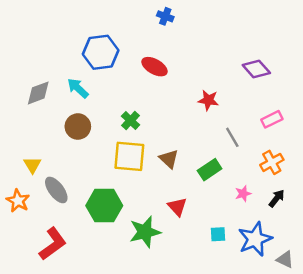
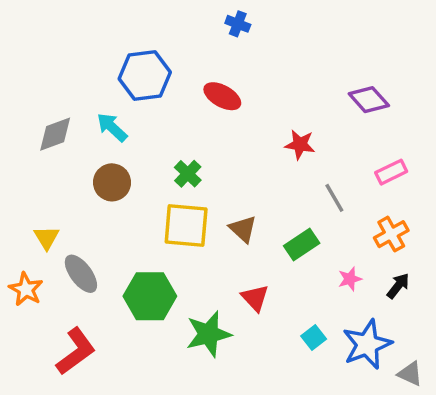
cyan square: (218, 234) -> (314, 338), turned -35

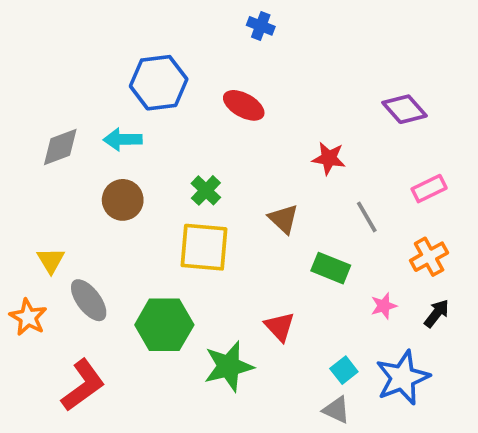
cyan arrow: (112, 127) -> (123, 139), turned -44
brown triangle: (243, 229) -> (283, 219), moved
green rectangle: (302, 244) -> (331, 268), turned 56
gray triangle: (410, 374) -> (336, 410), moved

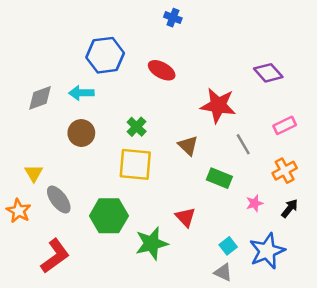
red star: (329, 158) -> (218, 105), size x1.6

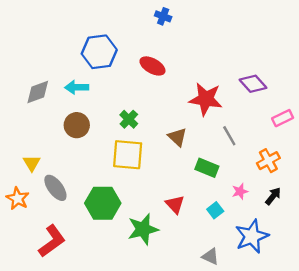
purple diamond: (268, 73) -> (253, 84), moved
pink rectangle: (285, 125) -> (283, 118), moved
cyan square: (228, 246) -> (215, 210), moved

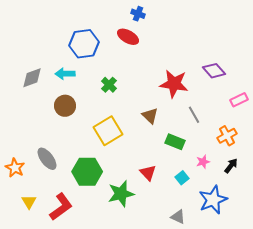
red ellipse: (152, 66) -> (128, 37), moved
green cross: (129, 119) -> (109, 85), moved
yellow square: (128, 155) -> (108, 131), turned -36
yellow triangle: (32, 163) -> (29, 202), moved
red L-shape: (52, 241) -> (61, 207), moved

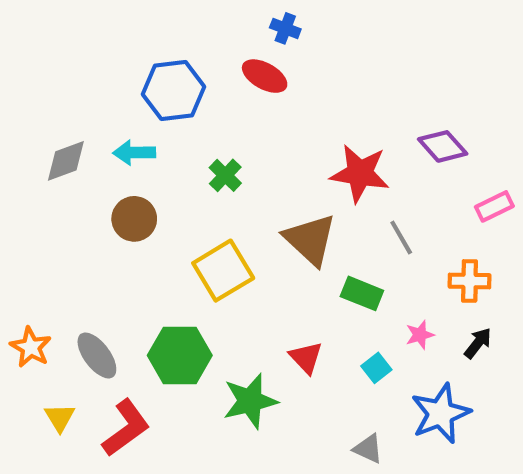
brown triangle: (150, 116) -> (310, 240), size x1.6
orange cross: (227, 136) -> (470, 281), turned 30
gray ellipse: (47, 159) -> (97, 355), moved

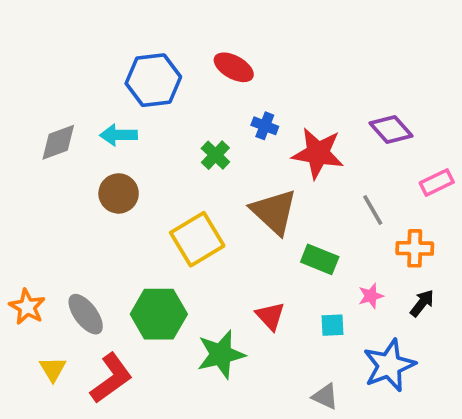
blue cross: (285, 28) -> (265, 126), moved
green cross: (225, 175) -> (215, 155), moved
gray line: (401, 237) -> (373, 210), moved
cyan square: (376, 368) -> (332, 325), turned 35

